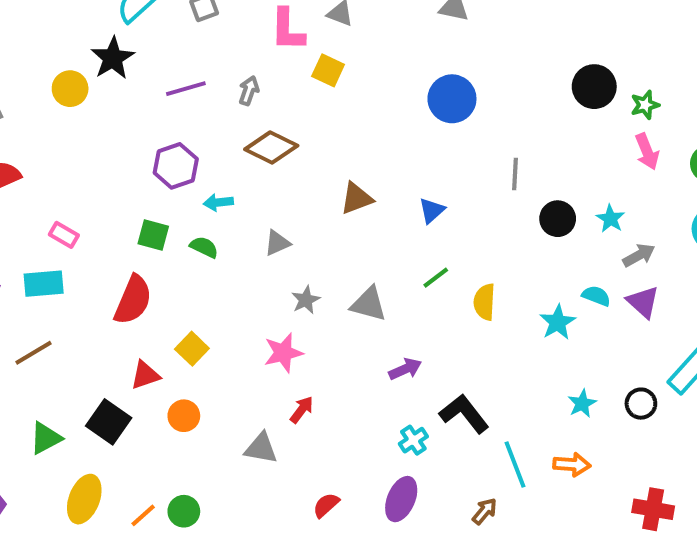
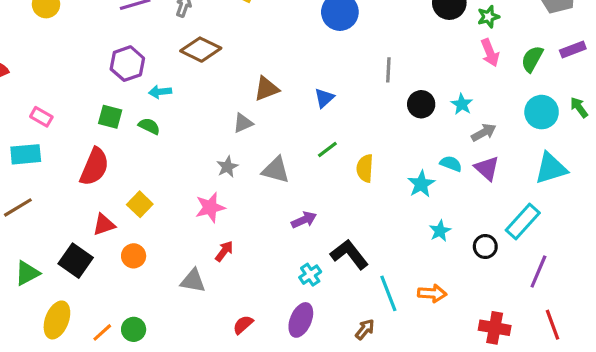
gray triangle: (277, 243) -> (243, 123), moved
cyan star: (582, 404) -> (440, 231), moved

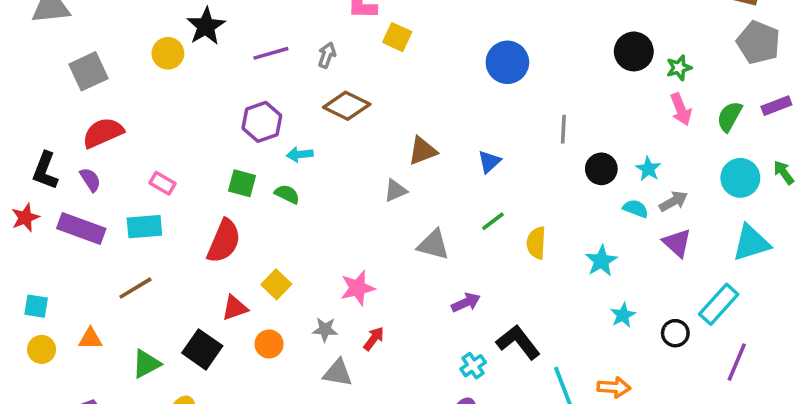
cyan semicircle: (451, 164) -> (636, 209), moved
gray star: (227, 167) -> (325, 330), moved, turned 30

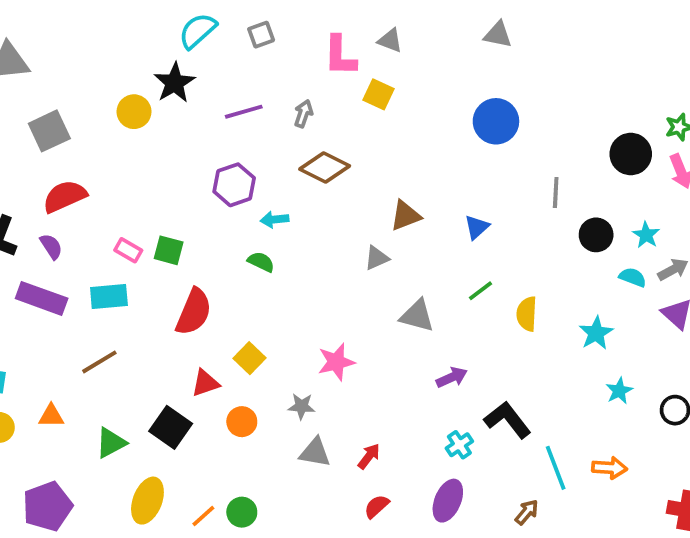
black circle: (634, 51) -> (631, 154), moved
green square: (242, 183) -> (169, 250), moved
red arrow: (374, 339) -> (369, 456), moved

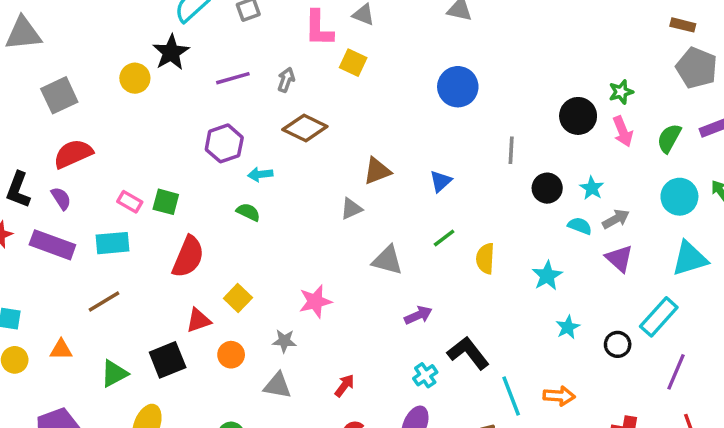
black square: (171, 427) -> (168, 360), turned 33
gray triangle: (315, 452) -> (277, 386), moved

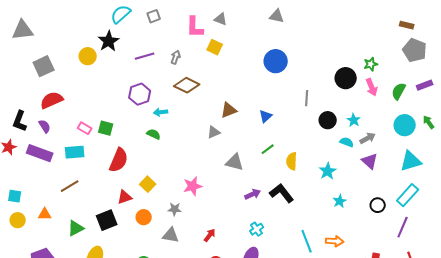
cyan rectangle: (659, 317) -> (408, 195), moved
black circle: (618, 344) -> (378, 205), moved
black L-shape: (468, 353) -> (282, 193), moved

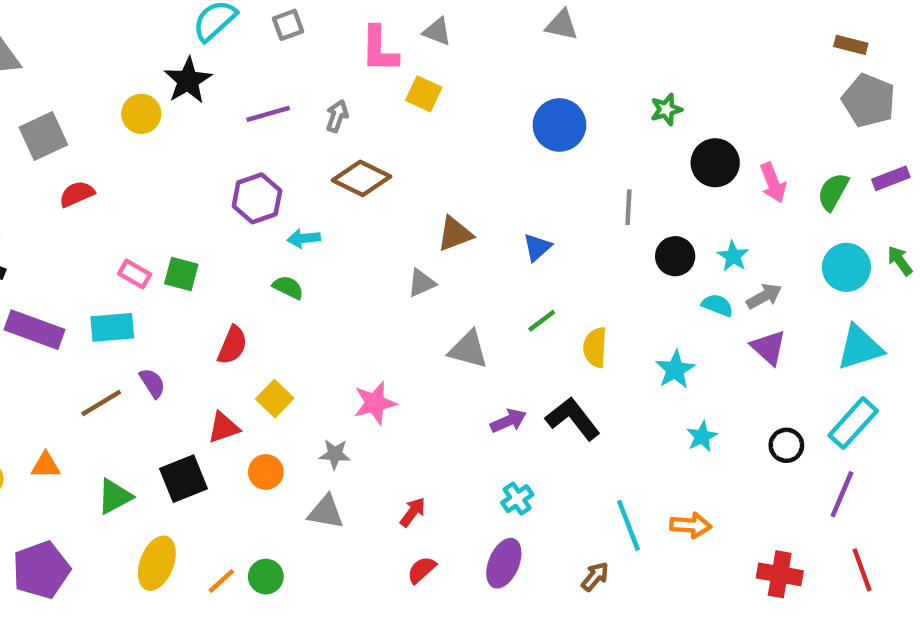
green star: (371, 64) -> (666, 109), moved
red semicircle: (52, 100) -> (77, 194), moved, size x0.7
purple semicircle: (45, 126) -> (152, 383), moved
red semicircle: (119, 160) -> (232, 345), moved, size x0.7

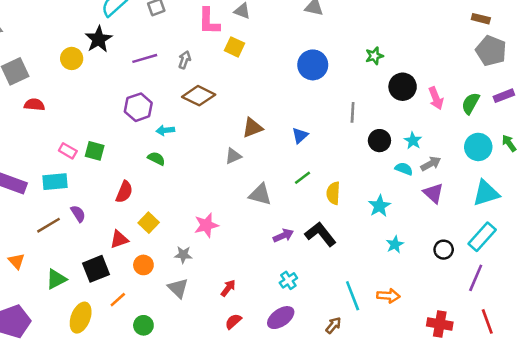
red semicircle: (77, 194) -> (34, 105), turned 30
orange triangle: (46, 465) -> (16, 261), turned 48
gray triangle: (326, 512) -> (178, 288), turned 35
purple ellipse: (504, 563) -> (281, 318), turned 32
orange line: (221, 581) -> (118, 300), moved

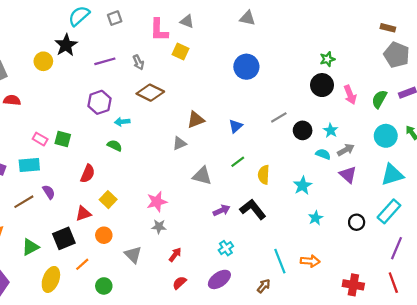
green star: (374, 56) -> (327, 59), moved
gray arrow: (185, 60) -> (138, 62), turned 136
gray line: (353, 112) -> (279, 117), moved, turned 56
gray star: (183, 255) -> (159, 227), moved
purple line: (476, 278) -> (397, 248), moved

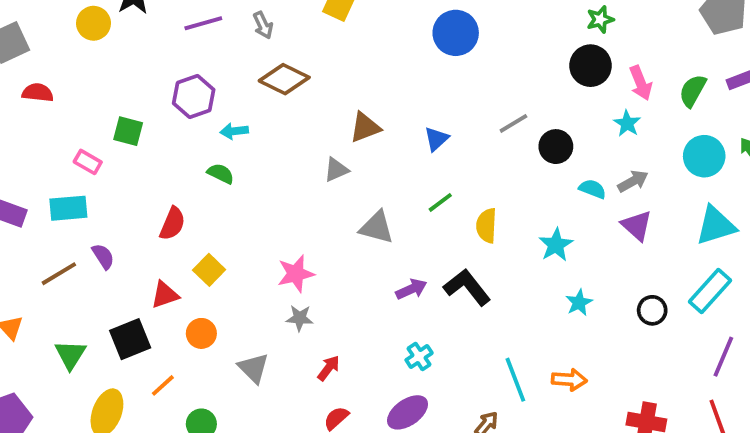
cyan star: (331, 130) -> (627, 123), moved
green square: (63, 139) -> (128, 131), moved
green triangle: (30, 247) -> (70, 355), turned -30

